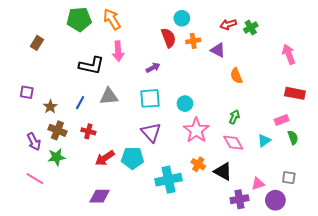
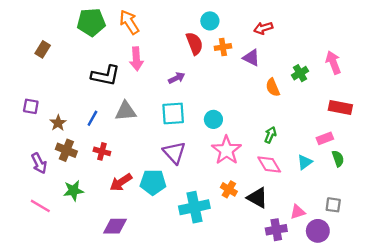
green cross: (251, 28) -> (300, 73), moved
green star: (56, 157) -> (73, 191), moved

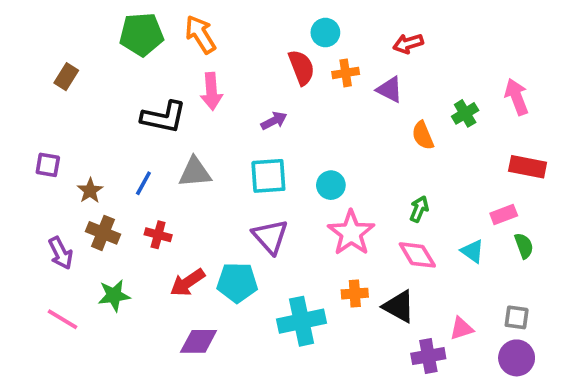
cyan triangle: (305, 162) -> (472, 251), turned -49
orange cross: (229, 189) -> (355, 294), turned -35
purple diamond: (115, 226) -> (199, 341), moved
purple circle: (318, 231) -> (517, 358), moved

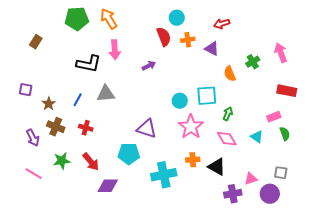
cyan square: (268, 176) -> (207, 96), moved
purple triangle: (270, 237) -> (147, 129), turned -30
red arrow: (188, 283) -> (91, 162), moved, turned -96
purple circle: (517, 358) -> (270, 194), moved

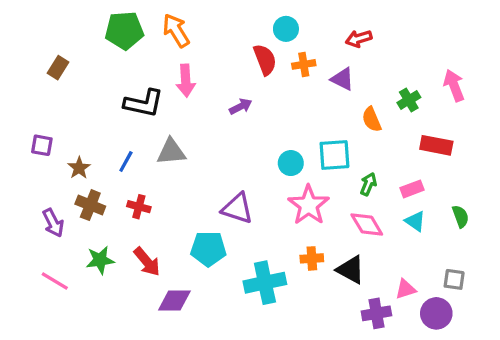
red rectangle: (287, 91) -> (436, 145), moved
pink rectangle: (274, 117) -> (412, 189), moved

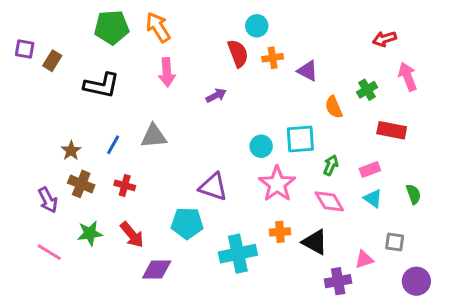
red arrow: (359, 39) -> (384, 39), moved
black L-shape: (144, 103) -> (102, 85), moved
purple square: (42, 145) -> (25, 49), moved
gray square: (454, 279) -> (395, 242), moved
purple circle: (436, 313) -> (416, 281), moved

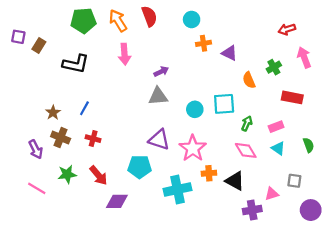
red semicircle: (238, 53) -> (149, 16), moved
gray triangle: (154, 136) -> (158, 96), moved
pink star: (277, 184) -> (193, 148), moved

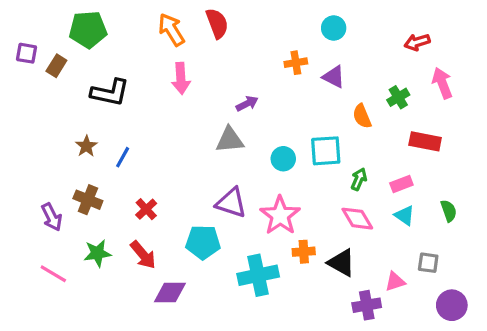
cyan circle: (192, 19) -> (334, 28), moved
green pentagon: (83, 21) -> (88, 30), moved
purple arrow: (161, 71) -> (247, 104), moved
brown star: (53, 113) -> (86, 146), moved
red cross: (93, 139) -> (146, 209), moved, turned 32

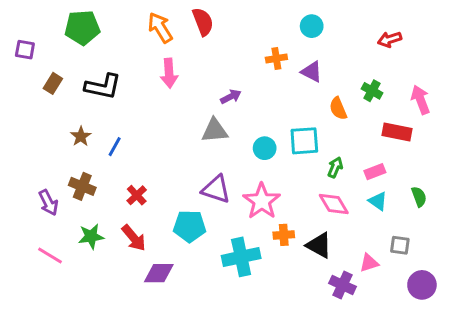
brown rectangle: (56, 66) -> (53, 83), moved
pink arrow: (442, 83) -> (420, 100), moved
green cross: (398, 97) -> (372, 91), turned -30
purple cross: (367, 305) -> (343, 285), turned 35

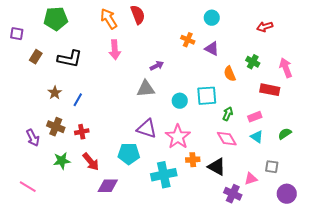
orange cross: (276, 58) -> (188, 40), turned 32
red cross: (137, 195) -> (82, 132), moved, turned 32
green semicircle: (419, 197) -> (285, 134), turned -104
pink line: (50, 256) -> (28, 187), moved

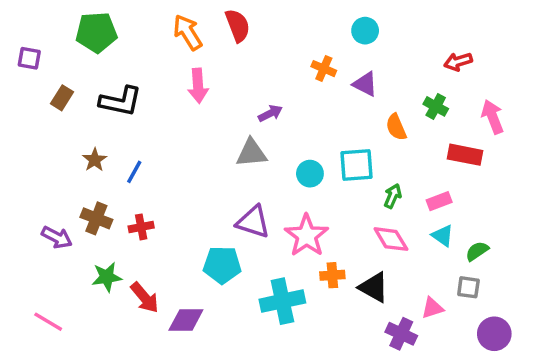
red arrow: (265, 27) -> (458, 62), moved
green semicircle: (285, 134) -> (477, 251), moved
purple arrow: (33, 138) -> (57, 237), turned -36
red arrow: (91, 162) -> (145, 298), moved

